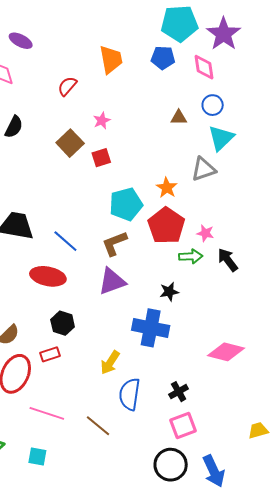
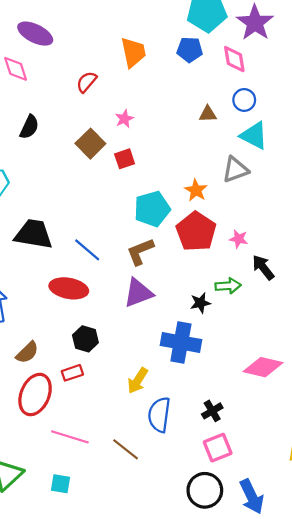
purple ellipse: (21, 41) -> (35, 34), size x1.4
cyan triangle: (221, 138) -> (254, 135), turned -48
green arrow: (191, 256) -> (228, 286), moved

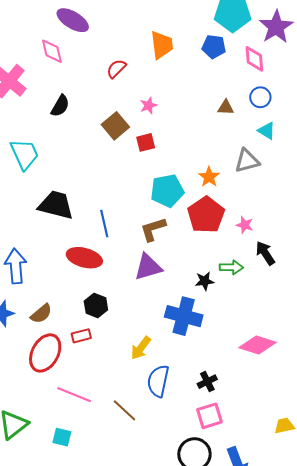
cyan triangle: (254, 135) -> (267, 131), size x0.7
blue line: (87, 250) -> (104, 224), turned 32

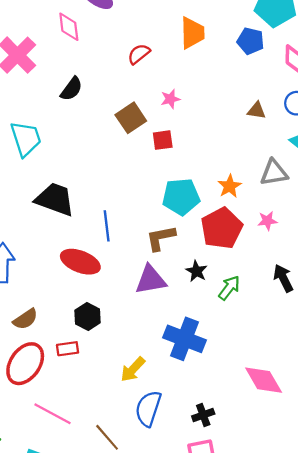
pink star: (245, 225) -> (267, 221), moved, turned -30
green arrow: (231, 267) -> (229, 288), moved, turned -60
black star: (205, 281) -> (196, 271), moved, turned 30
pink diamond: (257, 345) -> (264, 380), turned 36

